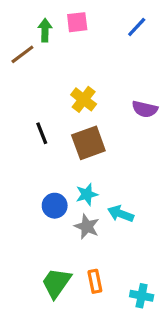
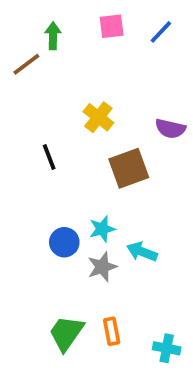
pink square: (77, 22) -> (112, 26), moved
brown square: (88, 143) -> (129, 168), moved
gray star: (87, 227) -> (102, 267), turned 30

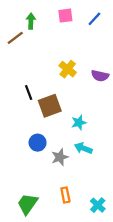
yellow cross: (98, 117) -> (68, 69), moved
brown square: (129, 168) -> (50, 106), moved
cyan star: (102, 229) -> (79, 123), moved
green trapezoid: (66, 333) -> (28, 204), moved
cyan cross: (167, 348) -> (98, 205), turned 32

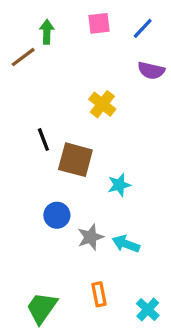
purple semicircle: (100, 76) -> (151, 70), moved
brown square: (50, 106) -> (75, 160), turned 35
cyan arrow: (83, 148) -> (126, 244), moved

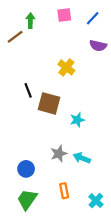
blue circle: (57, 215) -> (26, 169), moved

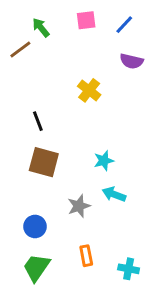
green arrow: (30, 20) -> (41, 28), turned -40
brown square: (49, 103) -> (44, 162), moved
cyan arrow: (82, 158) -> (114, 194), moved
cyan cross: (96, 201) -> (129, 269), turned -32

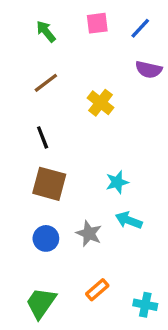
brown line: (20, 50) -> (46, 83), moved
gray star: (79, 206) -> (89, 233), turned -30
blue circle: (35, 226) -> (46, 238), moved
orange rectangle: (86, 256) -> (97, 290), turned 60

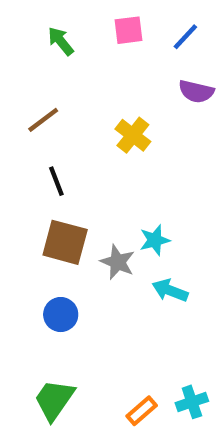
brown line: (46, 83) -> (43, 120), moved
gray star: (89, 233) -> (118, 262), moved
orange rectangle: (97, 290) -> (142, 411), moved
cyan cross: (145, 305) -> (192, 402), turned -30

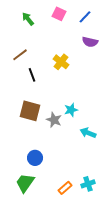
pink square: (128, 30) -> (59, 14), turned 32
black line: (56, 181) -> (32, 75), moved
cyan arrow: (170, 290) -> (88, 133), moved
blue circle: (61, 315) -> (35, 158), moved

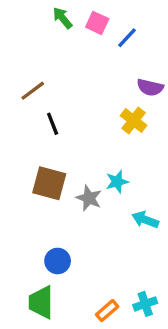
blue line: (85, 17) -> (127, 38), moved
green arrow: (28, 19) -> (63, 18), moved
purple semicircle: (90, 42) -> (150, 87), moved
yellow cross: (61, 62) -> (134, 120), moved
green trapezoid: (25, 183) -> (41, 302), turned -35

